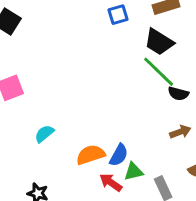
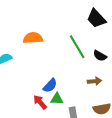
green line: (159, 72) -> (77, 47), moved
orange semicircle: (91, 155) -> (33, 38), moved

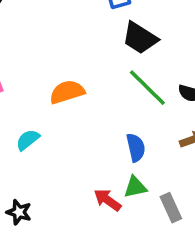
black trapezoid: (96, 19) -> (140, 38), moved
blue semicircle: (50, 86) -> (136, 148), moved, turned -42

